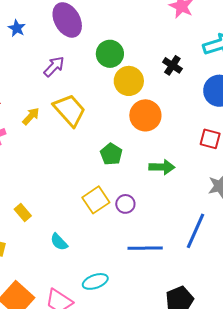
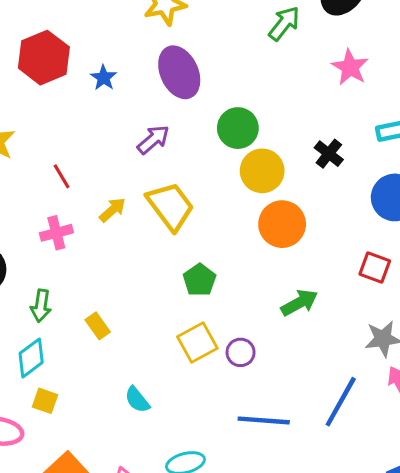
green pentagon: (111, 154) -> (200, 280), moved
green arrow: (162, 167) -> (299, 303), turned -35
yellow rectangle: (23, 213) -> (98, 326), moved

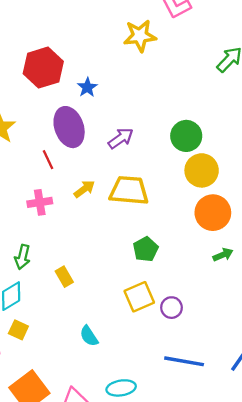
purple ellipse: (179, 72) -> (69, 127), moved
yellow trapezoid: (170, 206) -> (129, 191), turned -54
green arrow: (299, 303) -> (223, 255), moved, size x0.7

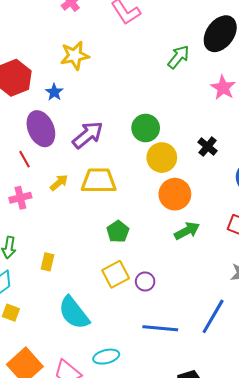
yellow star: (140, 36) -> (75, 56), moved
purple arrow: (121, 138) -> (88, 135), size x1.4
green arrow: (223, 255) -> (187, 231), size x1.4
yellow rectangle: (64, 277) -> (48, 262), turned 48
cyan semicircle: (89, 336) -> (74, 313), size x1.8

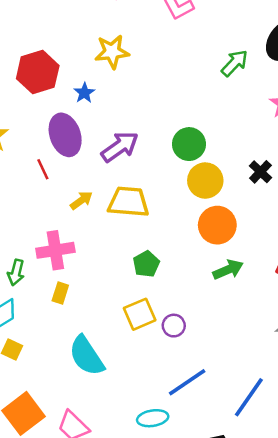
pink cross: (20, 198) -> (55, 250), moved, size x1.4
blue line: (213, 316) -> (249, 397), moved
blue line: (160, 328) -> (187, 382), turned -44
cyan ellipse: (106, 357) -> (153, 418), moved

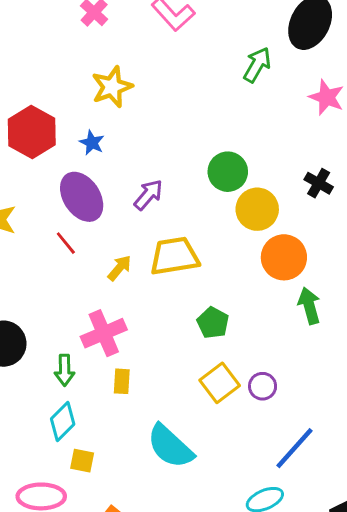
purple arrow: (120, 147) -> (148, 195), size x0.7
green arrow: (228, 270) -> (309, 306), turned -68

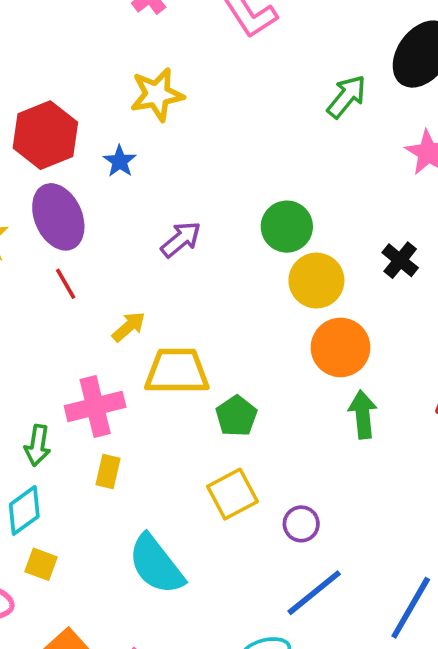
purple ellipse: (82, 197) -> (58, 217), moved
yellow trapezoid: (174, 256) -> (177, 371), moved
purple circle: (263, 386) -> (301, 524), moved

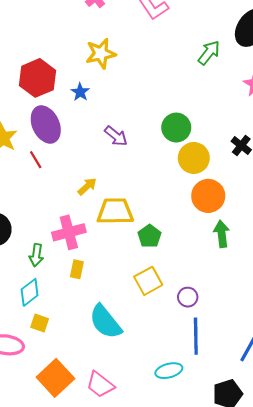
purple arrow: (181, 239) -> (116, 136), turned 80
red line: (66, 284) -> (36, 160), moved
blue line: (314, 593) -> (196, 336), turned -51

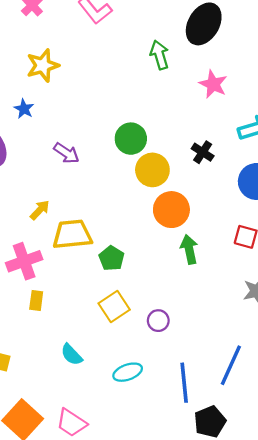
green arrow: (209, 53) -> (159, 55), turned -50
cyan semicircle: (105, 322) -> (72, 355), size x0.6
blue line: (196, 336) -> (184, 383), moved
cyan ellipse: (169, 371) -> (128, 372), moved

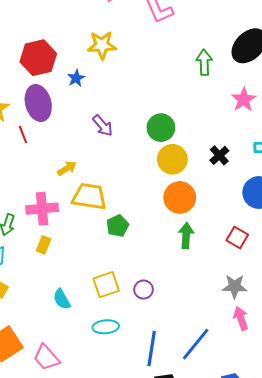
yellow square: (114, 307) -> (106, 285), moved

